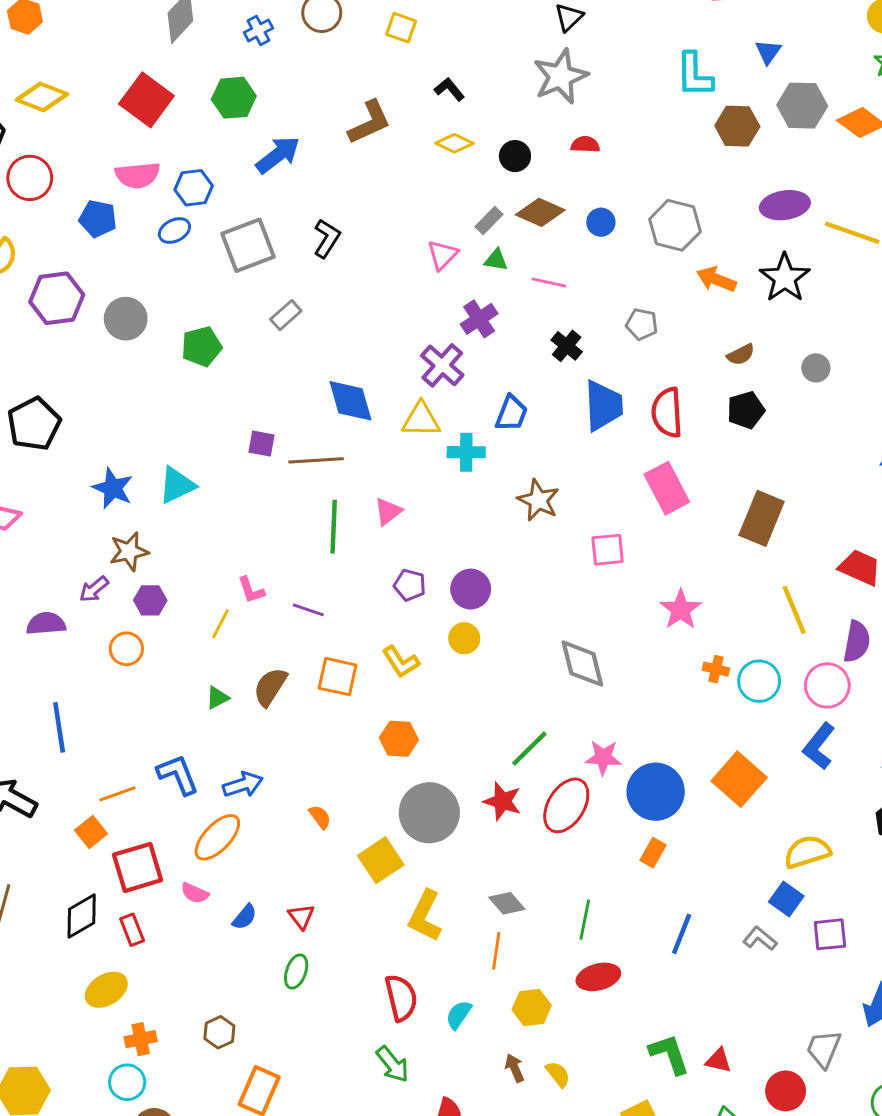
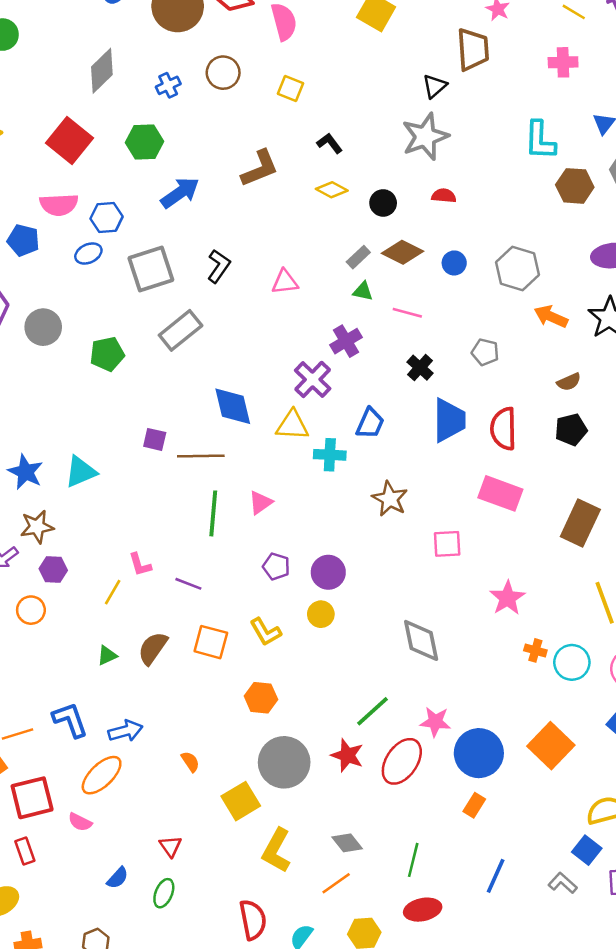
pink triangle: (442, 255) -> (285, 282), moved, turned 36
gray rectangle: (286, 315) -> (181, 330), size x1.6
pink rectangle: (667, 488) -> (500, 493), turned -45
blue semicircle: (245, 917) -> (118, 878), moved
orange line: (496, 951) -> (336, 883), turned 44

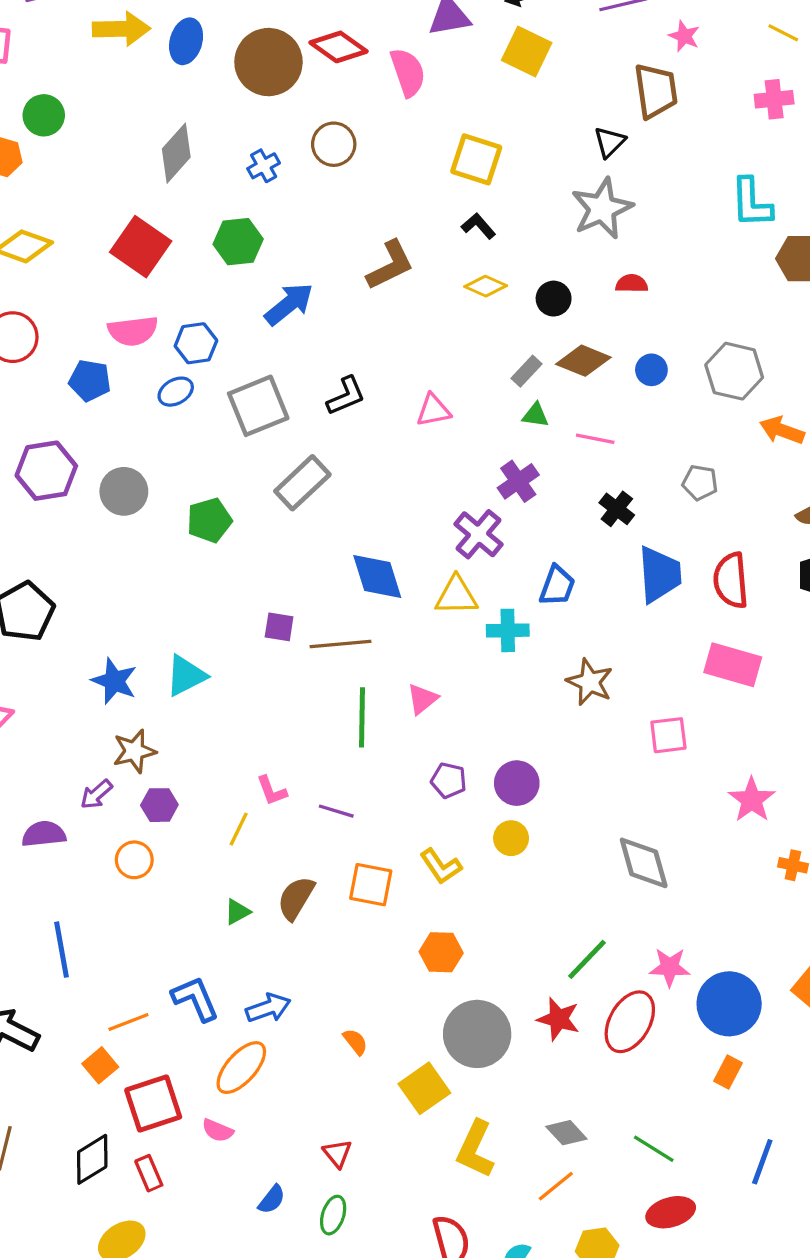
yellow square: (291, 89) -> (476, 159), moved, size x1.5
black L-shape: (219, 266) -> (346, 396), turned 36
green line: (413, 860) -> (654, 1149), turned -68

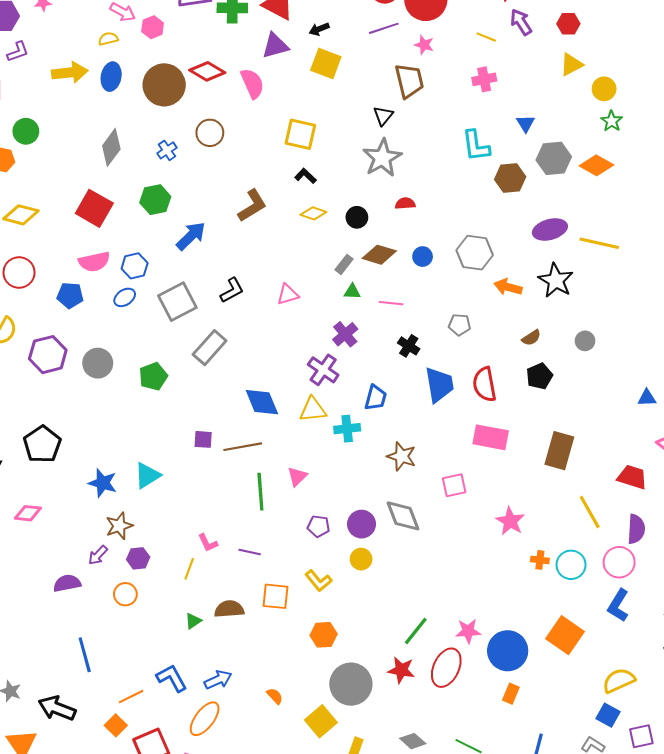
gray diamond: (644, 863) -> (403, 516), moved
brown semicircle: (296, 898) -> (229, 609), turned 60

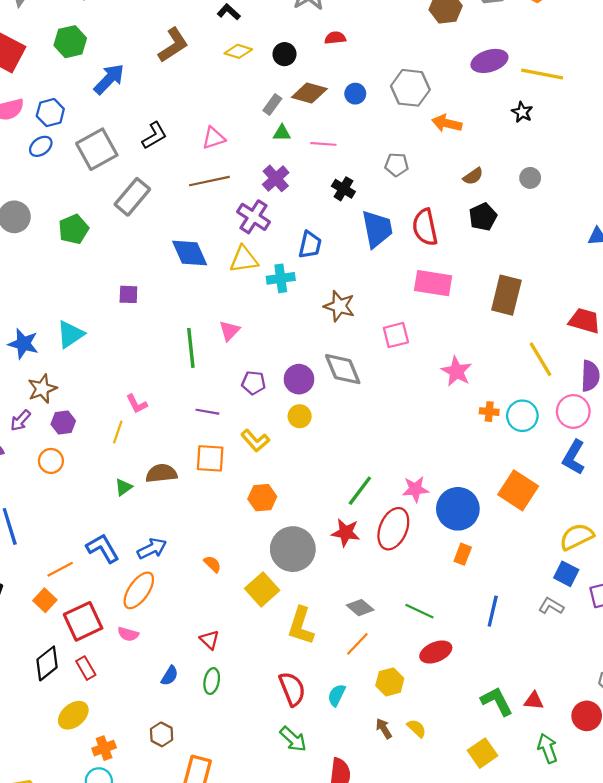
black star: (556, 280) -> (522, 112), moved, size x0.6
brown line: (243, 447) -> (209, 181), moved
purple line: (250, 552) -> (207, 412), moved

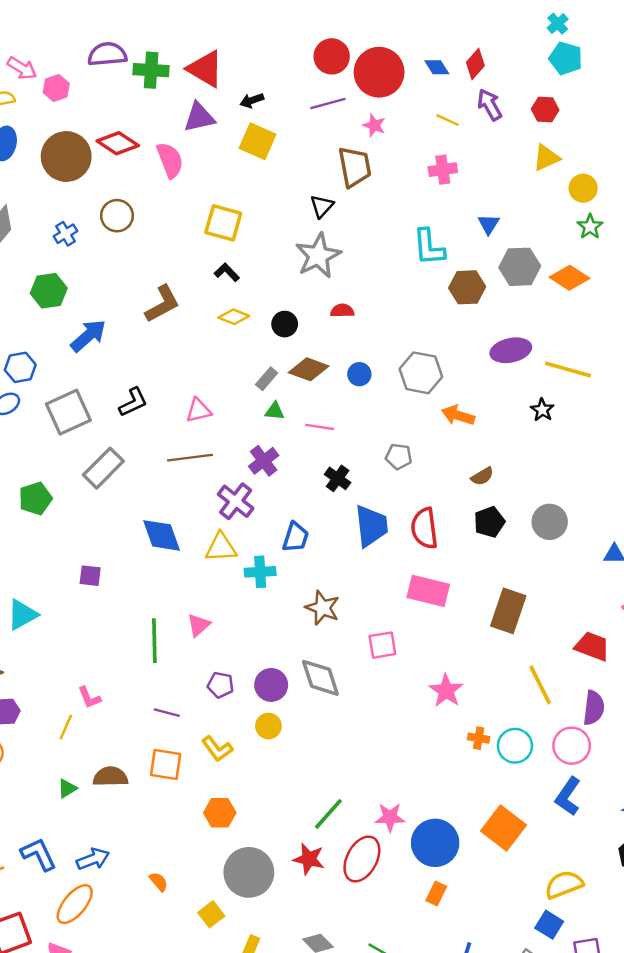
gray circle: (530, 178) -> (550, 522), moved, size x1.5
yellow square: (262, 589) -> (211, 914), size x0.7

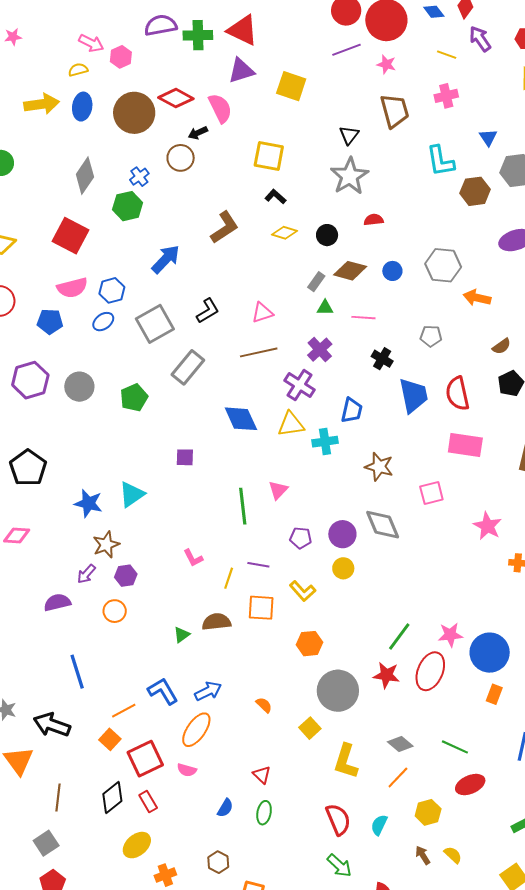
black arrow: (252, 100) -> (198, 133), moved
brown trapezoid: (355, 167) -> (395, 111), moved
green hexagon: (49, 291) -> (128, 206), moved
yellow line: (66, 727) -> (229, 578), moved

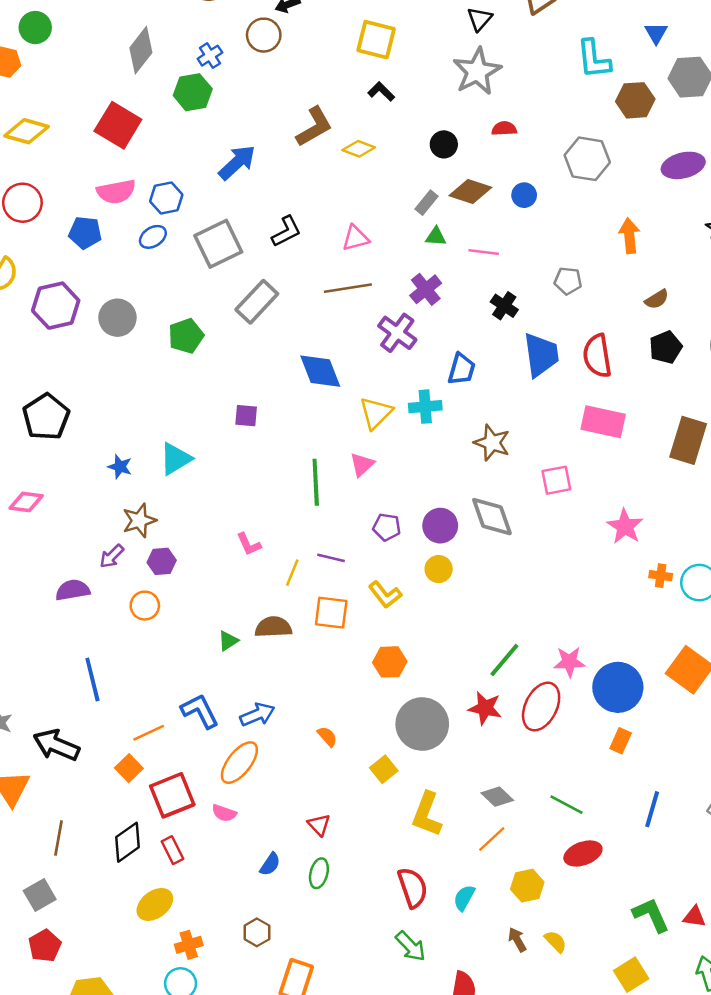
yellow diamond: (285, 233) -> (359, 149), moved
gray hexagon: (443, 265) -> (587, 159), moved
orange arrow: (477, 298) -> (629, 236), turned 68
yellow triangle: (291, 424) -> (376, 413), moved, turned -40
blue star: (88, 503) -> (120, 467), size x0.7

